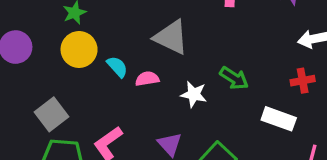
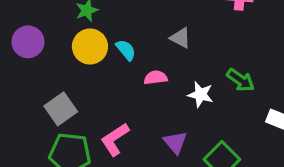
gray triangle: (171, 37) -> (180, 38), size x0.6
cyan semicircle: (117, 67) -> (126, 50), moved

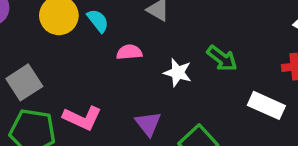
pink L-shape: (115, 139) -> (82, 118), turned -124

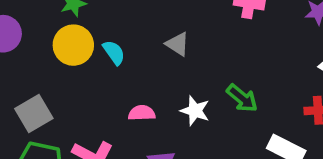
pink semicircle: (129, 52) -> (142, 113), moved

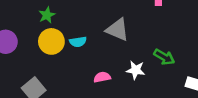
gray triangle: (178, 44) -> (117, 30), size x1.5
cyan semicircle: (114, 52) -> (78, 42), turned 126

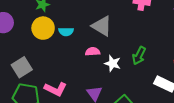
green arrow: (164, 57) -> (139, 56), turned 78
pink semicircle: (102, 77) -> (93, 52), moved

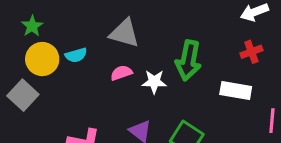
green arrow: (139, 56) -> (188, 60), size x1.4
gray square: (22, 67) -> (23, 95), moved

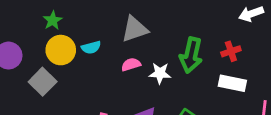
gray triangle: (124, 33) -> (135, 29), turned -36
red cross: (251, 52) -> (231, 51), moved

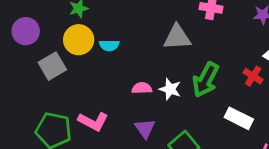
gray triangle: (135, 29) -> (177, 37), moved
red cross: (231, 51) -> (253, 76), moved, turned 36
pink semicircle: (131, 64) -> (142, 88), moved

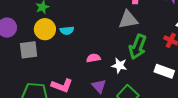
gray triangle: (177, 37) -> (128, 20), moved
gray square: (52, 66) -> (29, 50), turned 30
white star: (170, 89) -> (119, 65), moved

